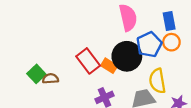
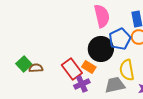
red rectangle: (88, 61) -> (72, 69), moved
orange rectangle: (109, 66) -> (89, 67), moved

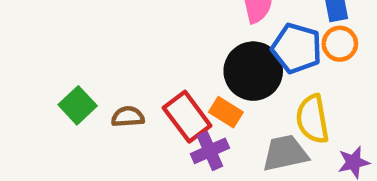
blue pentagon: (120, 39) -> (297, 48), turned -30
brown semicircle: (36, 68) -> (128, 117), moved

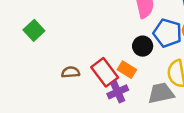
black circle: (253, 71) -> (143, 46), size x0.6
green square: (78, 105) -> (34, 30), moved

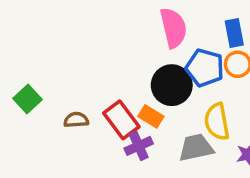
green square: (34, 30) -> (28, 99), moved
black circle: (143, 46) -> (172, 85), size x1.5

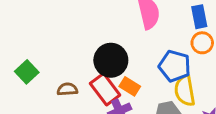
blue pentagon: (205, 68) -> (175, 66), moved
black circle: (172, 85) -> (111, 60), moved

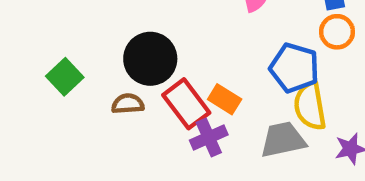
black circle: (111, 60) -> (150, 59), moved

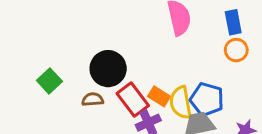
blue pentagon: (294, 68) -> (207, 99), moved
yellow semicircle: (310, 106) -> (181, 103), moved

